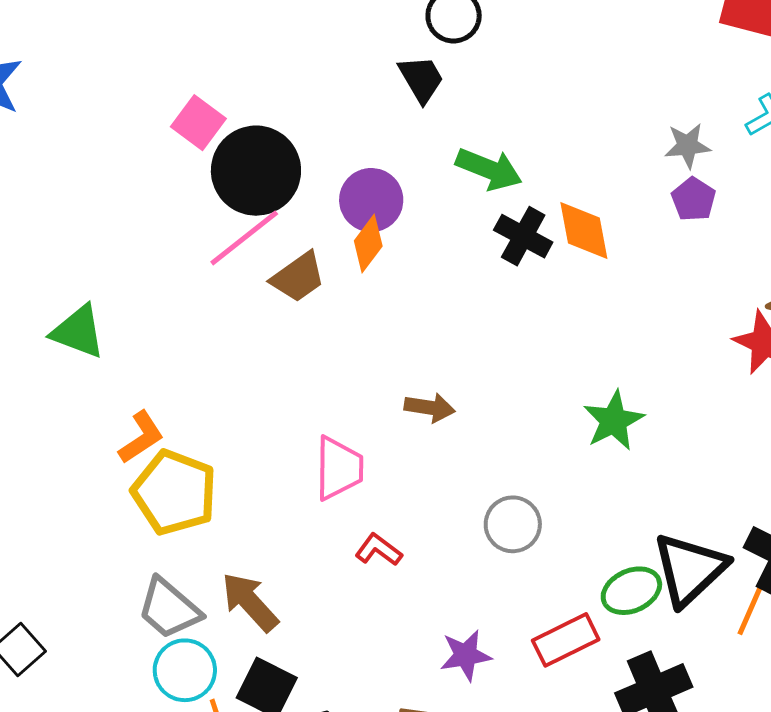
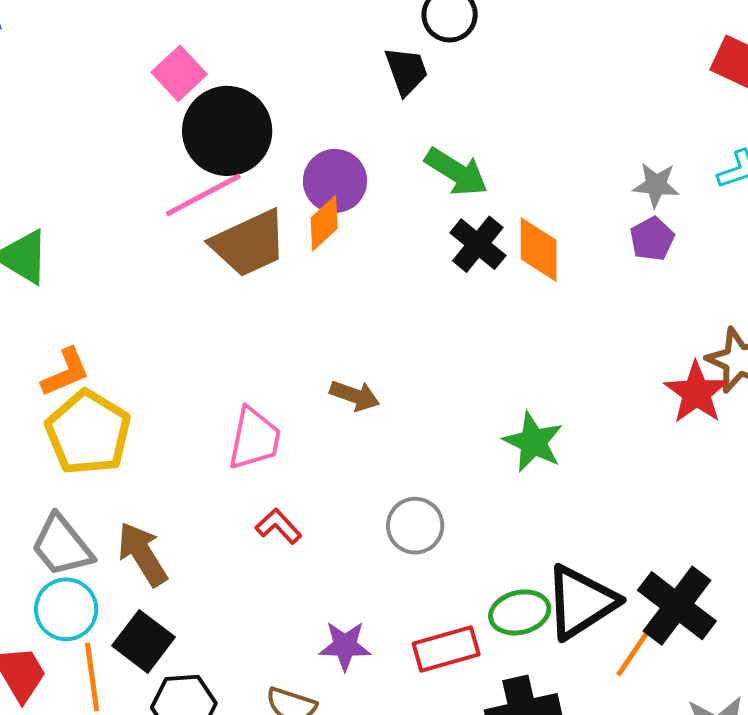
brown trapezoid: (298, 277) -> (249, 243), size x1.4
green star: (614, 421) -> (533, 442), turned -30

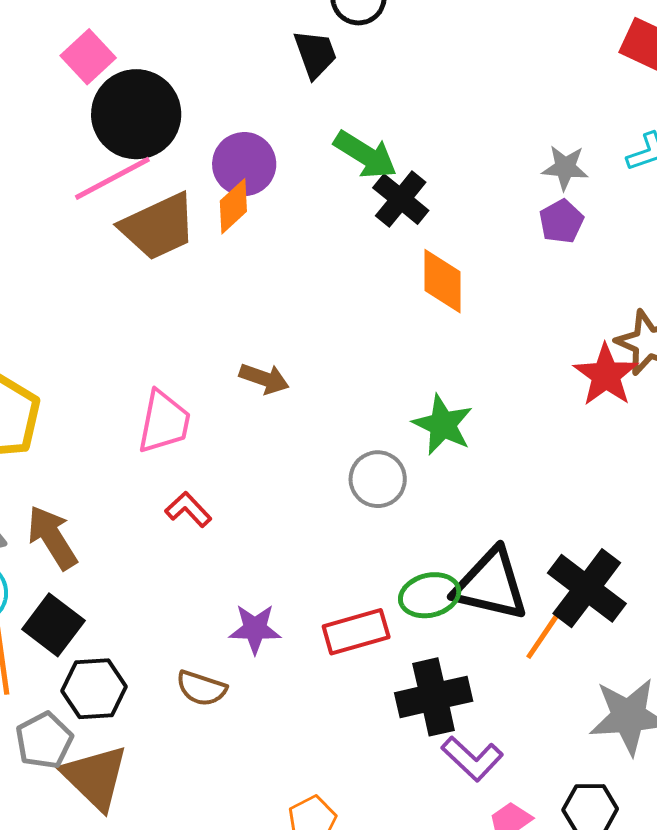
black cross: (478, 244) -> (401, 199), moved
orange diamond: (539, 250) -> (443, 281), moved
gray circle: (415, 526) -> (378, 479), moved
black triangle: (581, 602) -> (491, 585), turned 46

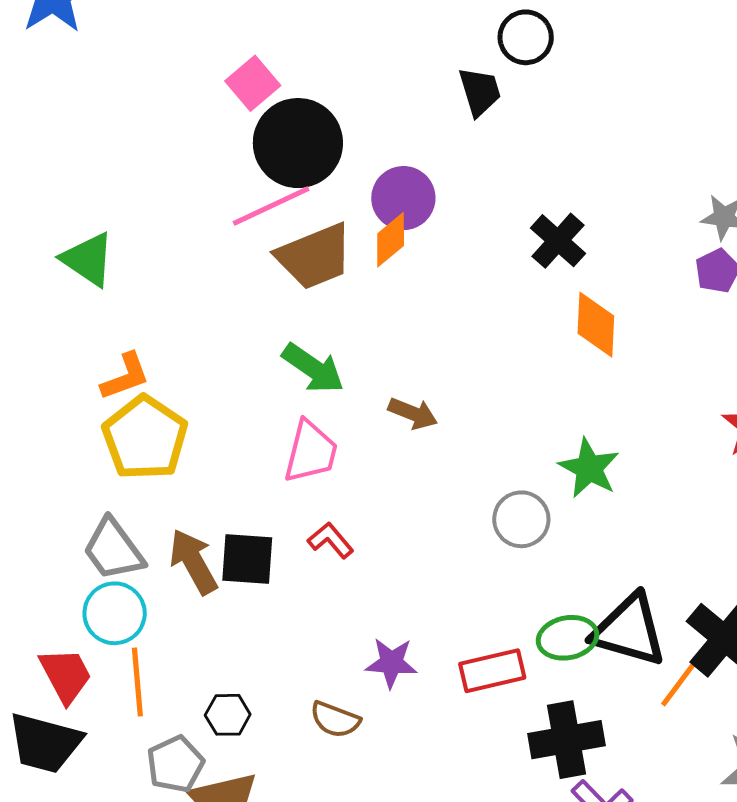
green arrow: (365, 155) -> (313, 368), moved
black square: (53, 625) -> (247, 559), moved, turned -36
black hexagon: (94, 689) -> (228, 715), size x0.7

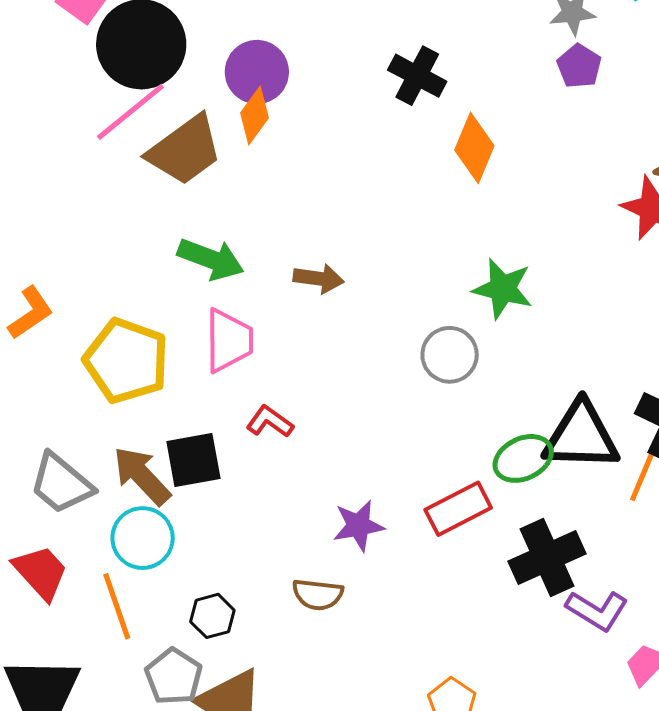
orange diamond: (596, 325) -> (474, 148), turned 34
yellow pentagon: (145, 438) -> (126, 361), moved
cyan circle: (115, 613) -> (143, 538), moved
red trapezoid: (66, 675) -> (41, 572), moved

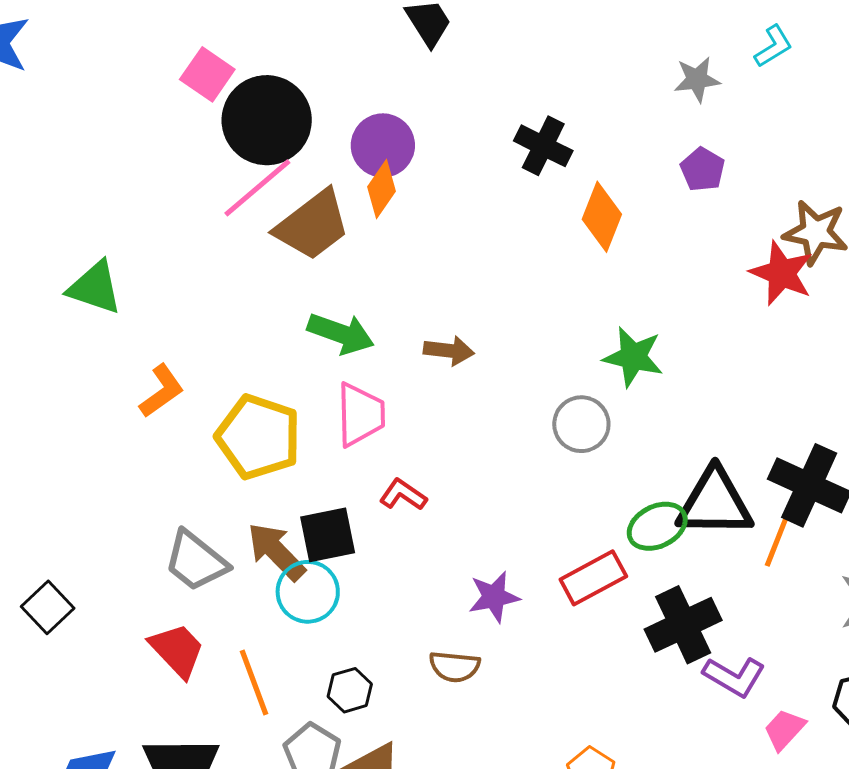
purple pentagon: (579, 66) -> (703, 169), moved
cyan circle: (143, 538) -> (308, 592), moved

